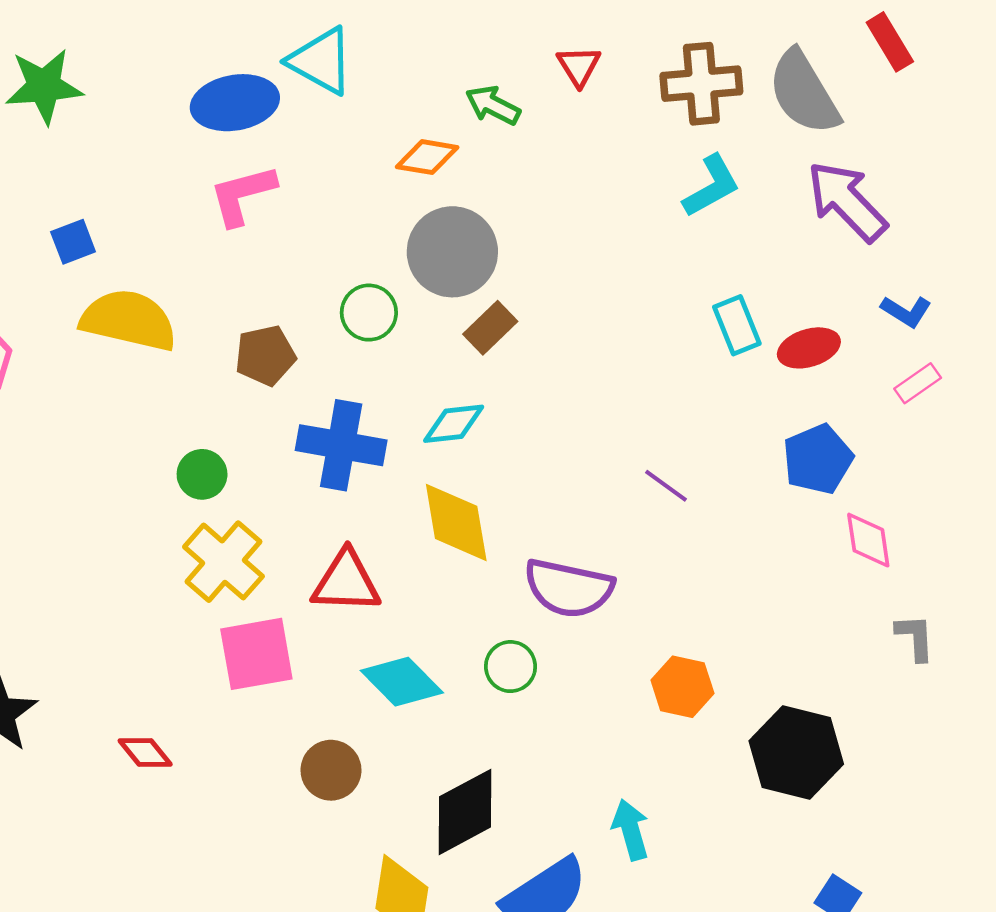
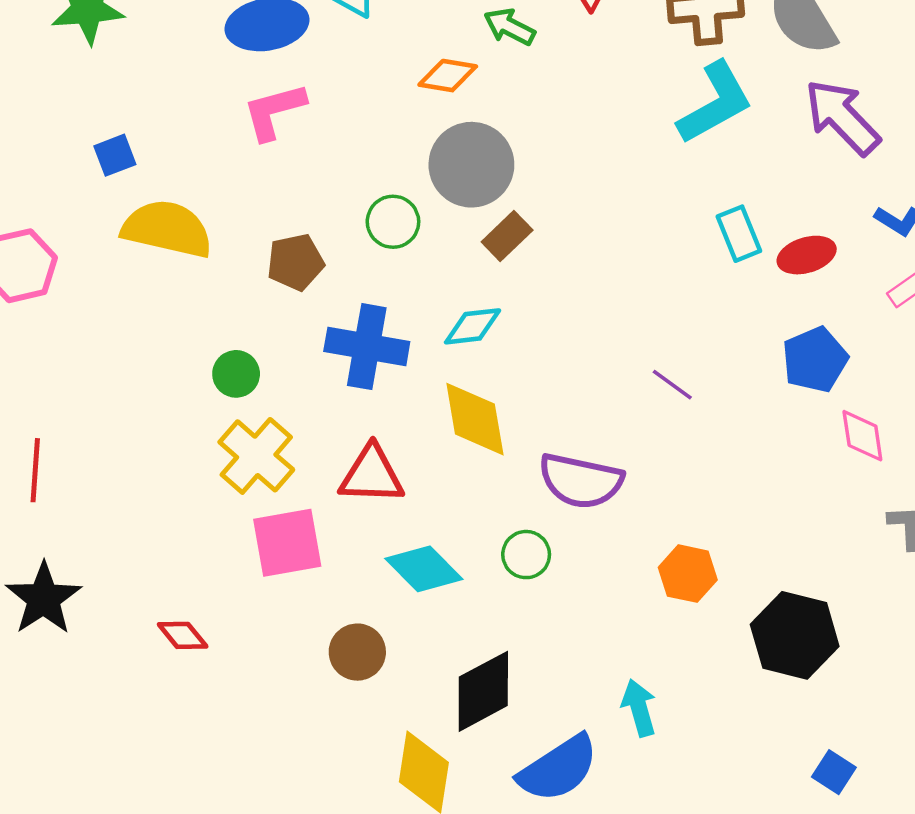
cyan L-shape: (712, 186) -> (715, 103), size x1.4

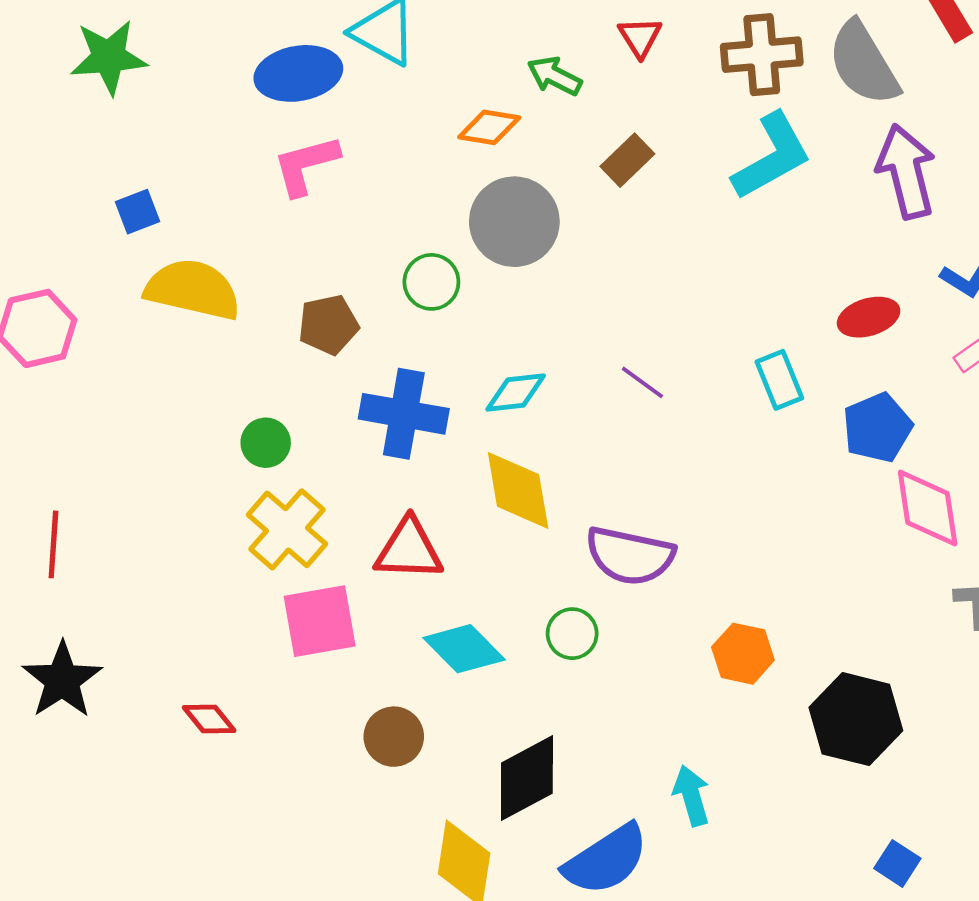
purple arrow: (842, 117) -> (906, 171), turned 30
cyan rectangle: (739, 234) -> (779, 380), moved
brown rectangle: (507, 236) -> (627, 160), moved
purple line: (672, 385) -> (642, 382), moved
pink diamond: (862, 436) -> (928, 508), size x1.4

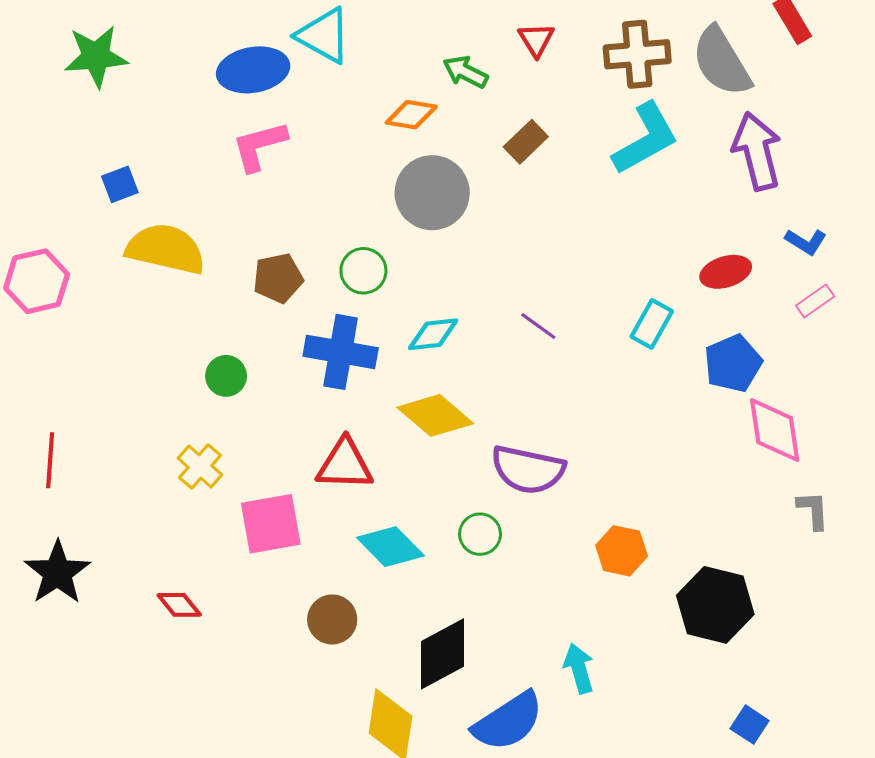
green circle: (431, 282) -> (363, 271), moved
cyan rectangle: (779, 380) -> (652, 324), turned 51
yellow diamond: (518, 490) -> (435, 415), turned -40
yellow cross: (287, 529) -> (200, 466), moved, size x0.7

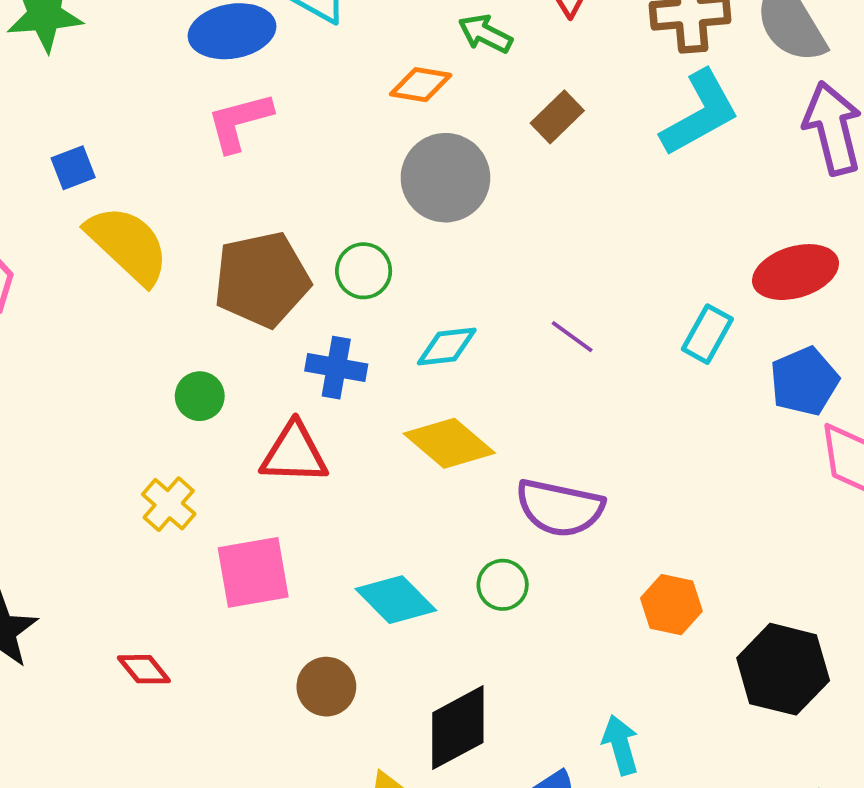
yellow semicircle: (166, 249) -> (128, 245), turned 30
red ellipse: (726, 272) -> (796, 272), size x1.4
brown pentagon: (278, 278) -> (262, 279), size x1.6
blue cross: (341, 352) -> (336, 368), size x0.7
red triangle: (345, 464) -> (294, 453), moved

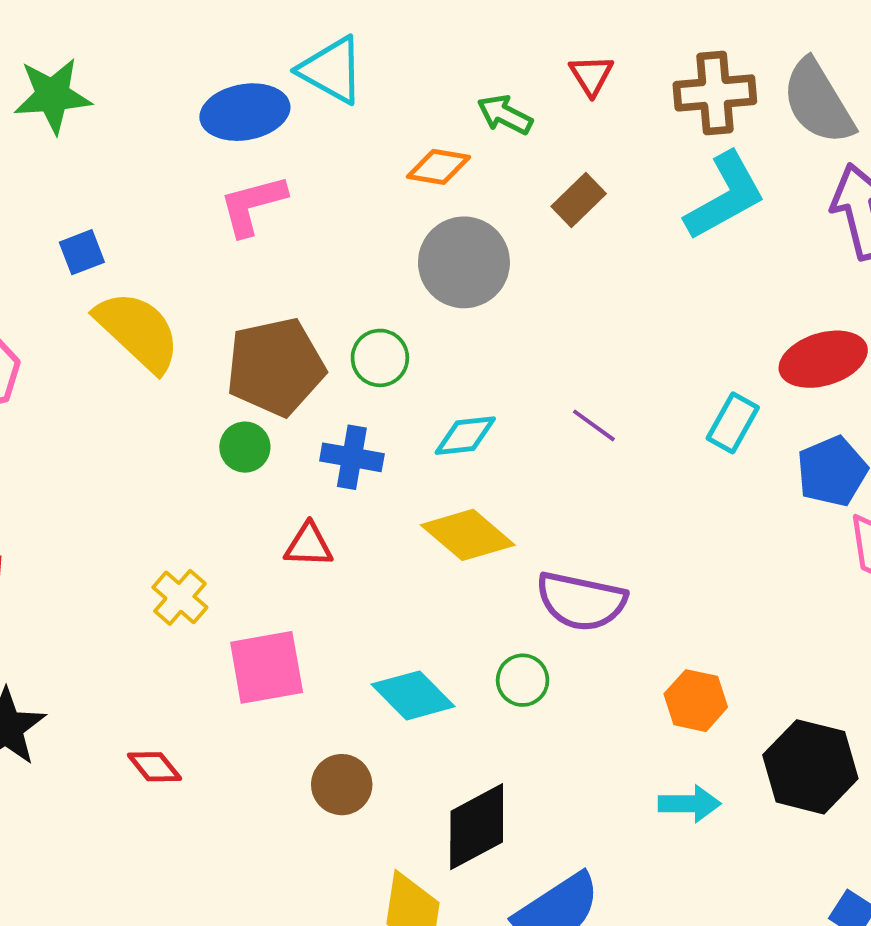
green circle: (200, 396) -> (245, 447), moved
red triangle: (294, 453) -> (309, 545), size x0.7
cyan arrow: (621, 745) -> (689, 804), moved, turned 106

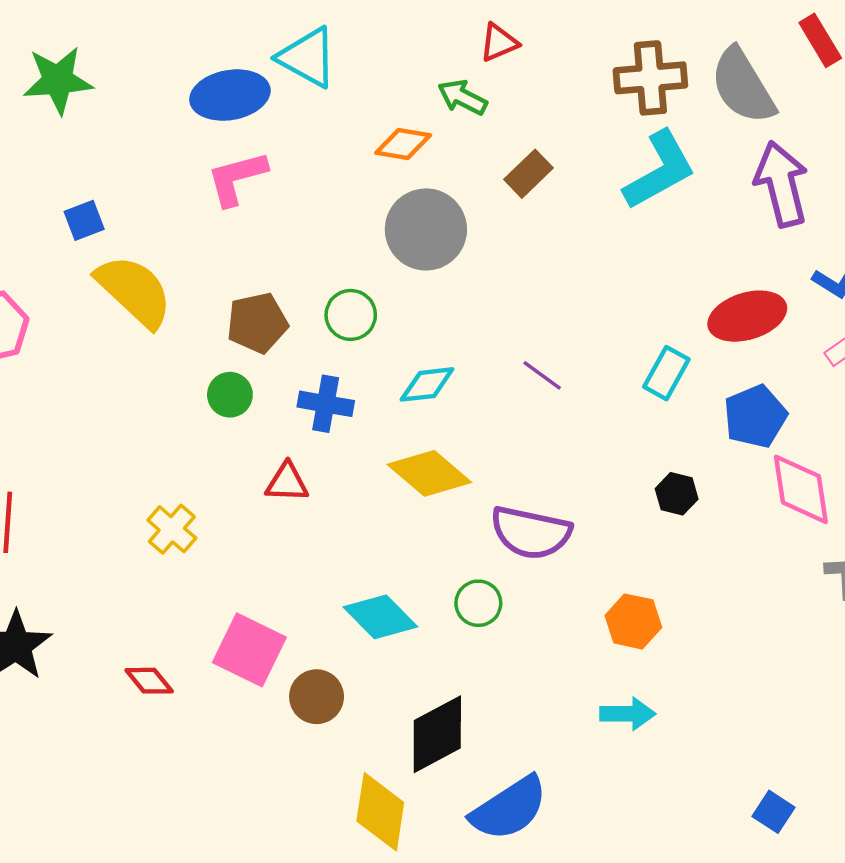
red triangle: (591, 75) -> (499, 43), moved, turned 39
brown pentagon: (275, 367) -> (257, 323), size x0.7
pink square: (267, 667) -> (249, 650), moved, turned 36
black hexagon: (810, 767) -> (677, 494), moved, size x0.5

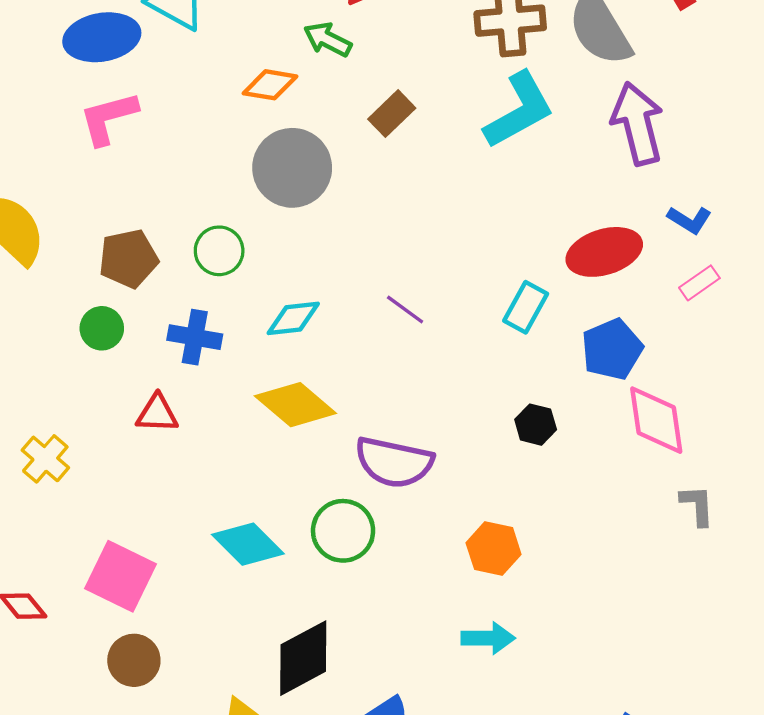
green circle: (478, 603) -> (343, 531), size x1.4
brown circle: (317, 697) -> (134, 660), moved

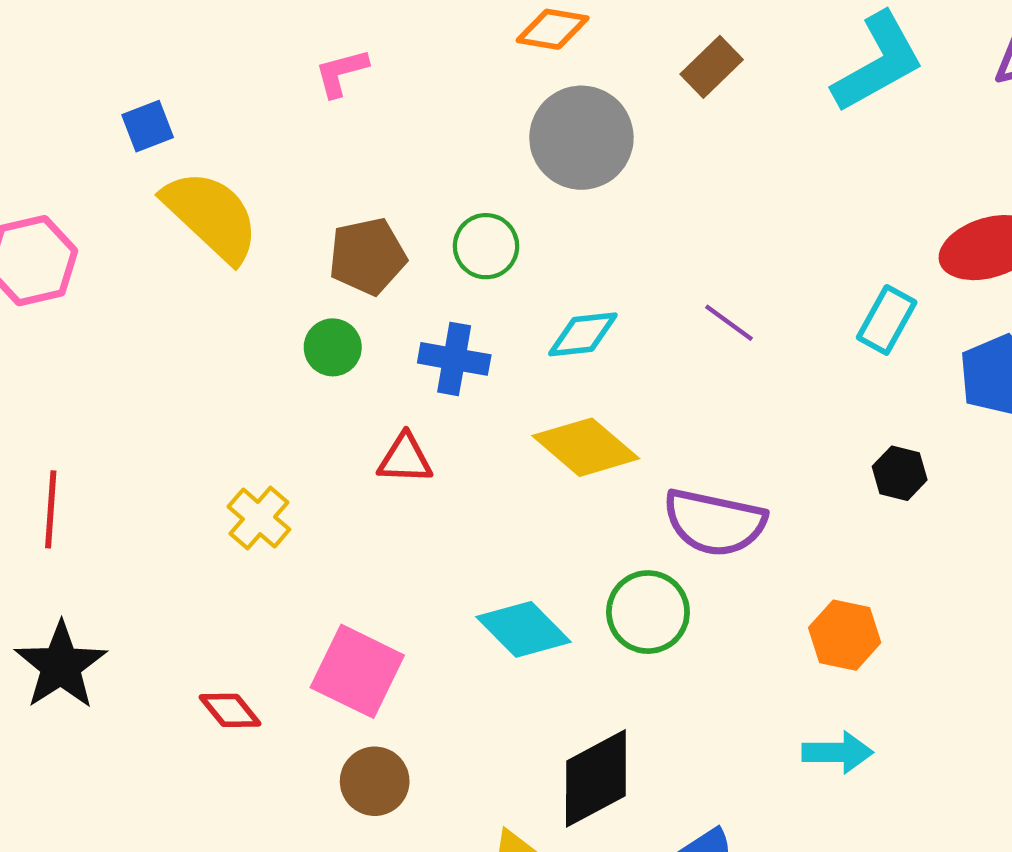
pink L-shape: (108, 118) -> (341, 73), size x0.7

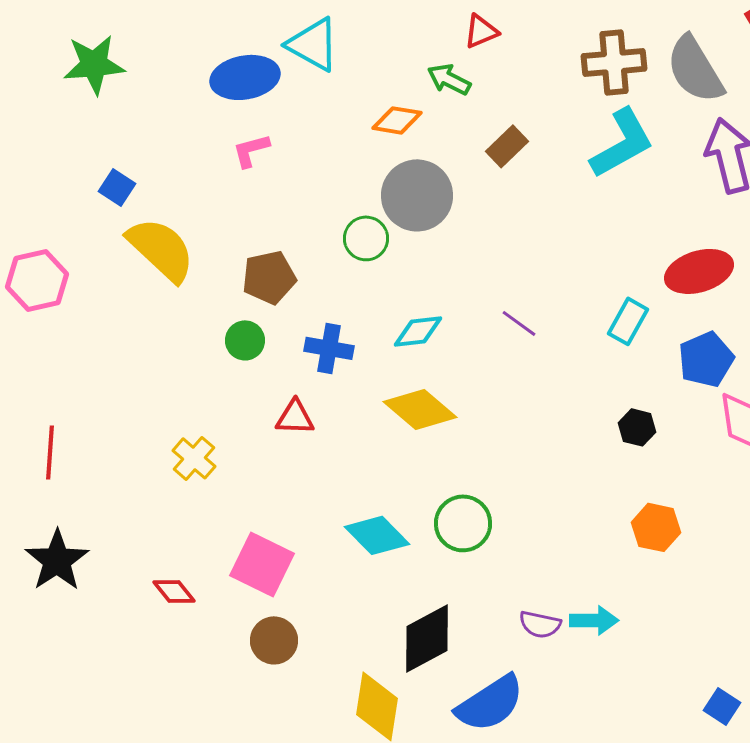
blue square: (148, 126) -> (117, 187), turned -36
green circle: (486, 246) -> (366, 238), moved
purple semicircle: (714, 522) -> (540, 624), moved, size x0.6
orange hexagon: (845, 635) -> (656, 527), moved

